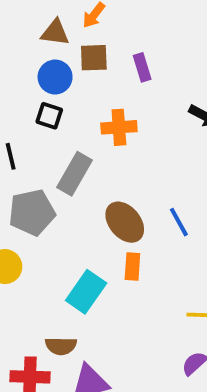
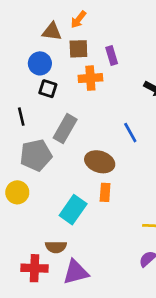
blue circle: (55, 77) -> (40, 63), moved
orange cross: (119, 127) -> (90, 78), moved
brown ellipse: (125, 222) -> (100, 162), turned -32
blue line: (179, 222) -> (130, 133), moved

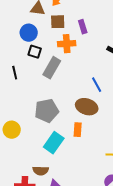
gray rectangle: (65, 129) -> (52, 68), moved
gray pentagon: (36, 155) -> (47, 111), moved
brown ellipse: (100, 162) -> (87, 107), moved

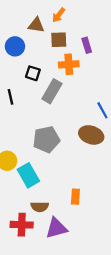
blue circle: (29, 33) -> (15, 46), moved
orange rectangle: (78, 130) -> (75, 197), moved
cyan rectangle: (54, 143) -> (28, 175), moved, turned -65

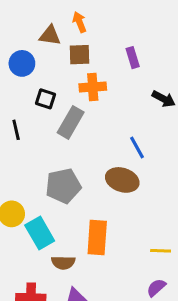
orange arrow: (59, 15) -> (79, 22), turned 120
purple rectangle: (87, 45) -> (133, 58), moved
orange rectangle: (75, 197) -> (97, 237), moved, size x1.6
brown semicircle: (40, 207) -> (63, 263), moved

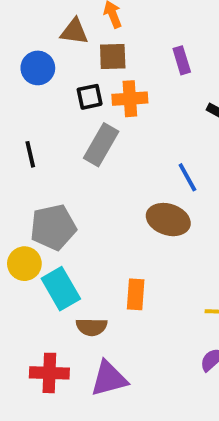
black square: (46, 99) -> (90, 97), moved, turned -30
gray pentagon: (63, 186) -> (53, 227), moved
orange rectangle: (97, 237) -> (136, 294), size x0.7

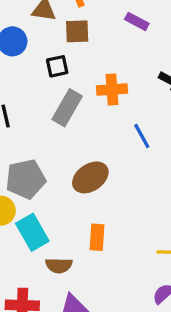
purple rectangle: (182, 60) -> (137, 21), moved, turned -45
orange cross: (130, 99) -> (112, 90), moved
brown ellipse: (168, 220) -> (90, 177), moved, turned -52

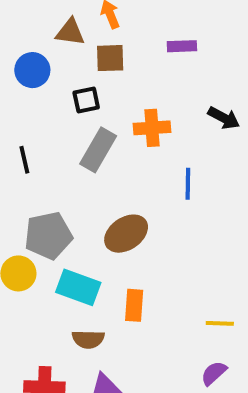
purple rectangle: (137, 21) -> (182, 46), turned -30
blue line: (142, 136) -> (188, 184), turned 30
cyan rectangle: (32, 232) -> (78, 287), moved, turned -40

